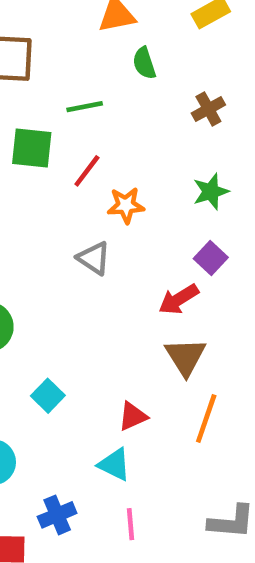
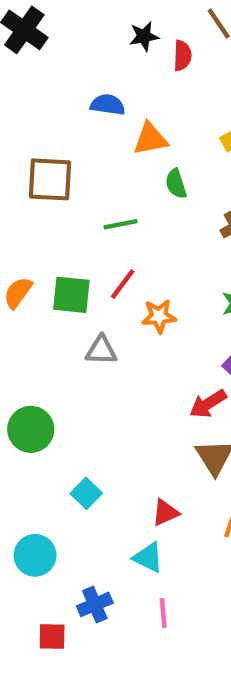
green square: (32, 148) -> (71, 295), moved
gray triangle: (94, 258) -> (101, 350), moved, turned -32

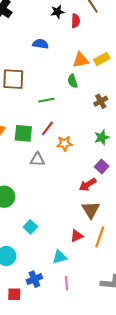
orange triangle: (150, 139) -> (81, 60), moved
red triangle: (165, 513) -> (77, 236), moved
cyan triangle: (148, 557) -> (59, 257), turned -42

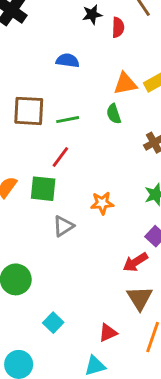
green line: (46, 100) -> (68, 120), moved
red line: (47, 128) -> (60, 157), moved
gray triangle: (37, 159) -> (63, 226), turned -35
red triangle: (77, 236) -> (108, 333), moved

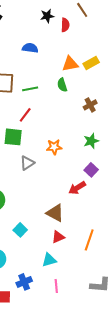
brown triangle: (140, 298) -> (55, 213), moved, turned -30

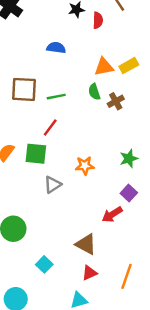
brown cross: (90, 105) -> (116, 101), moved

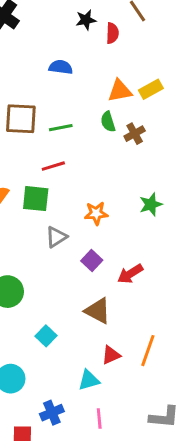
red line: (50, 128) -> (53, 166), turned 36
purple square: (129, 193) -> (92, 261), moved
red triangle: (89, 273) -> (111, 355), moved

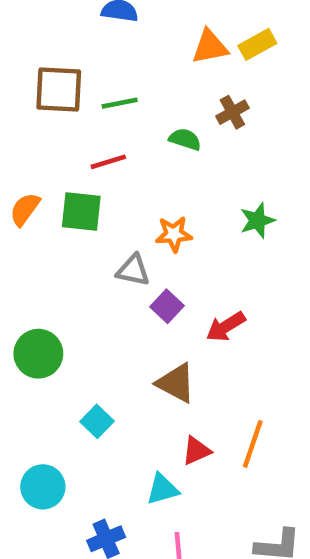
green semicircle: (108, 122) -> (185, 139), moved, turned 126
gray triangle: (56, 237) -> (133, 270), moved, turned 45

